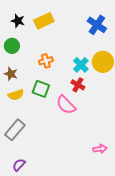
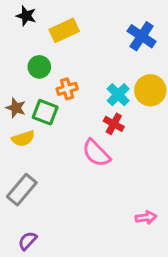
black star: (18, 21) -> (26, 16), moved
green circle: (12, 46) -> (39, 67), moved
green square: (41, 89) -> (45, 112), moved

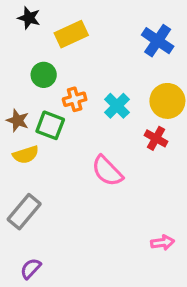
cyan cross: (118, 95) -> (117, 106), moved
red cross: (114, 124) -> (156, 138), moved

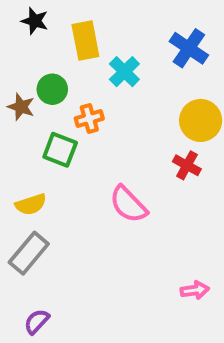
yellow rectangle: (71, 34) -> (85, 40), turned -76
cyan cross: (117, 106) -> (124, 72), moved
brown star: (18, 120) -> (21, 107), moved
yellow semicircle: (26, 155) -> (31, 204), moved

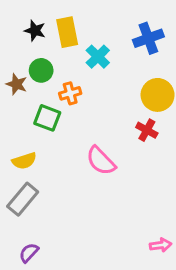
black star: (35, 21) -> (35, 31), moved
blue cross: (189, 48) -> (148, 38), turned 36
pink arrow: (195, 290) -> (161, 245), moved

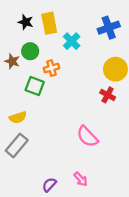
pink semicircle: (101, 161) -> (87, 136), moved
pink arrow: (161, 245) -> (81, 179), moved, turned 56
purple semicircle: (29, 253) -> (49, 185), moved

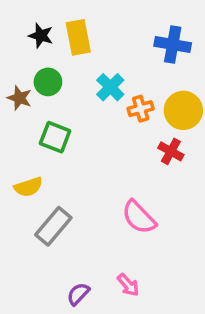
blue cross: (109, 28) -> (173, 44), turned 30
cyan cross: (72, 41) -> (110, 87), moved
orange cross: (51, 68) -> (141, 109), moved
gray rectangle: (17, 145) -> (53, 226), moved

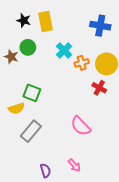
green square: (55, 137) -> (32, 93), moved
purple semicircle: (78, 294) -> (45, 171), turned 120

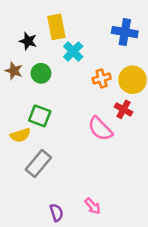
black star: (24, 20) -> (28, 41), moved
green circle: (28, 47) -> (41, 73), moved
cyan cross: (64, 50) -> (73, 51), moved
pink semicircle: (81, 126) -> (100, 129), moved

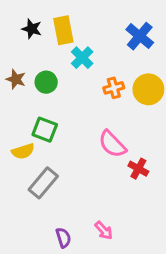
blue cross: (125, 32) -> (140, 36), turned 30
black star: (28, 41) -> (32, 29), moved
red cross: (123, 109) -> (138, 169), moved

